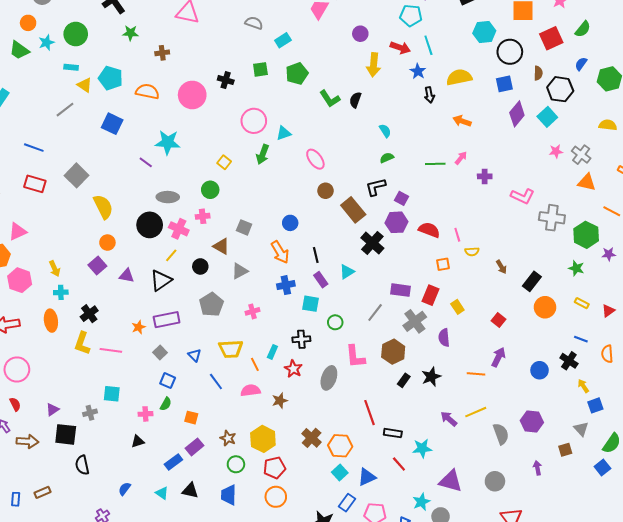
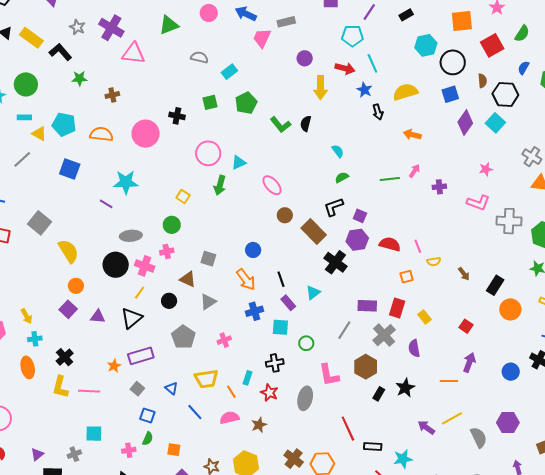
pink star: (556, 151) -> (486, 169), moved

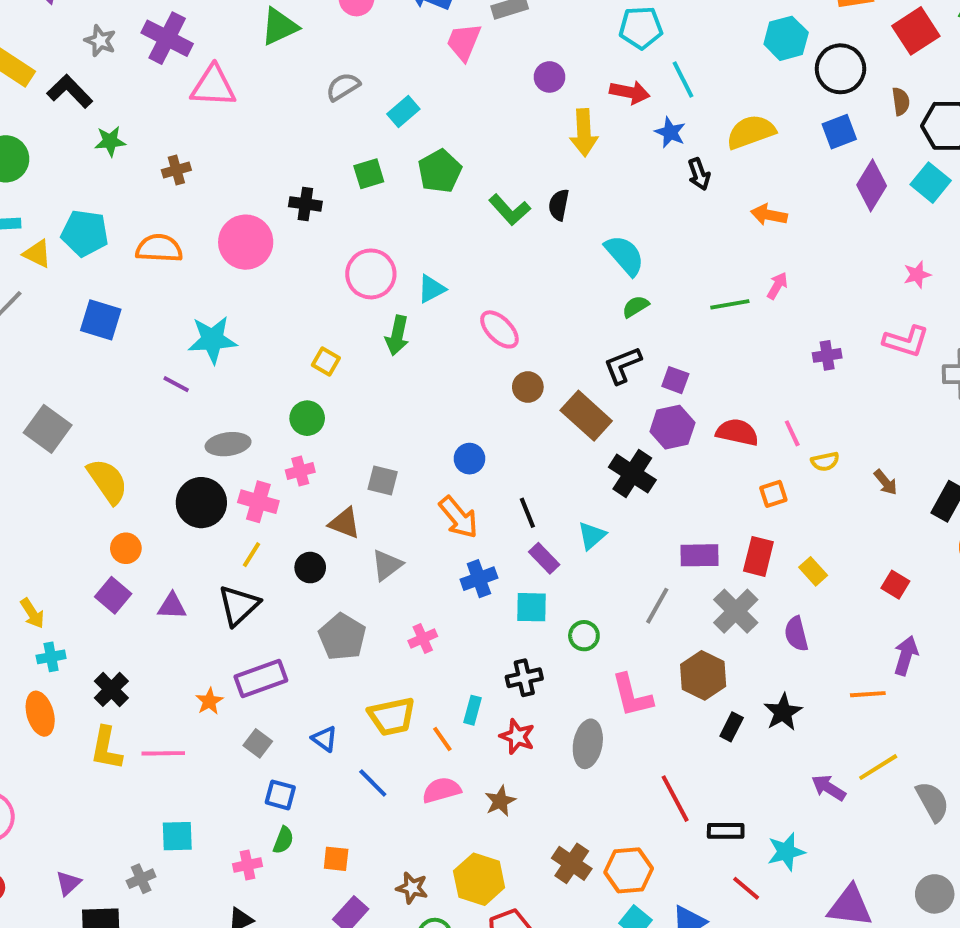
gray semicircle: (199, 57) -> (343, 87), turned -42
cyan semicircle: (338, 151) -> (625, 255), size x1.6
purple cross: (439, 187) -> (827, 355), moved

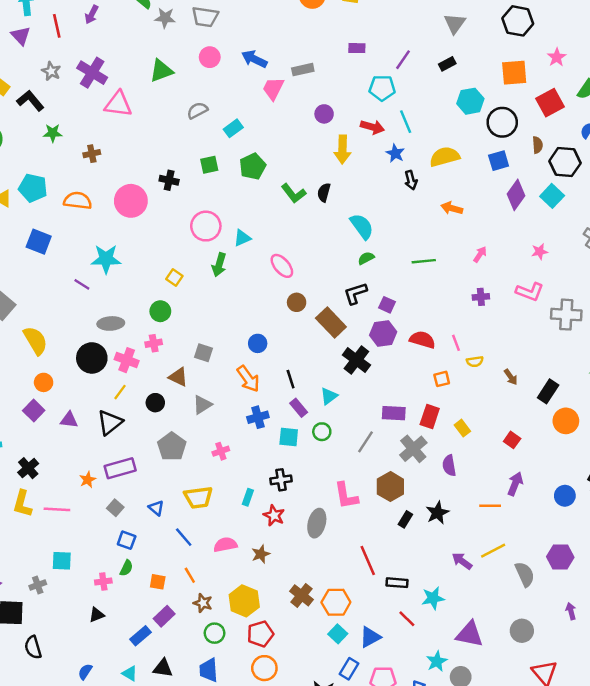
pink arrow: (777, 286) -> (480, 254), moved
green circle: (584, 636) -> (322, 432), moved
orange line: (442, 739) -> (190, 575), moved

